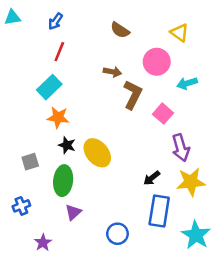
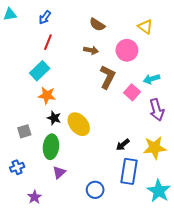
brown arrow: (112, 72) -> (91, 50), moved
cyan arrow: (187, 83) -> (152, 79), moved
purple arrow: (181, 148) -> (157, 110), moved

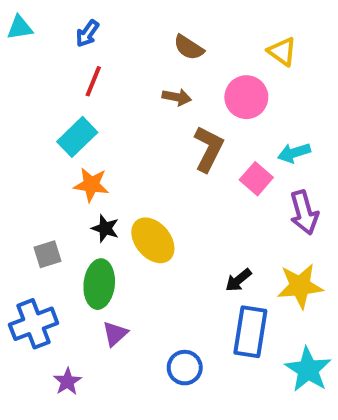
blue cross: (17, 167) -> (34, 324), size x1.6

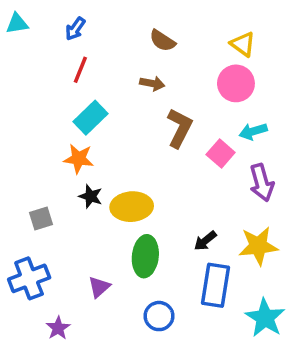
pink circle: (246, 97) -> (236, 83), moved
cyan rectangle: (77, 137) -> (91, 118), moved
yellow ellipse: (153, 240) -> (132, 207), turned -54
green ellipse: (99, 284) -> (145, 256), moved

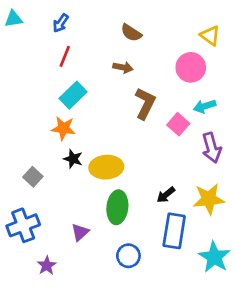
yellow triangle: (243, 44) -> (210, 36), moved
gray square: (41, 219) -> (33, 177), turned -30

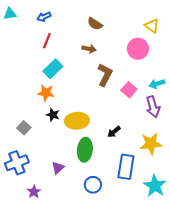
blue arrow: (61, 23) -> (44, 17), turned 32
cyan arrow: (205, 106) -> (157, 84), moved
black arrow: (166, 195) -> (114, 132), moved

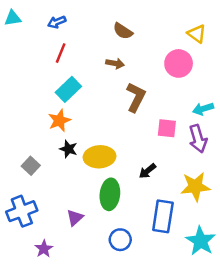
pink square: (129, 90) -> (167, 128), moved, turned -35
orange star: (46, 93) -> (59, 120), turned -30

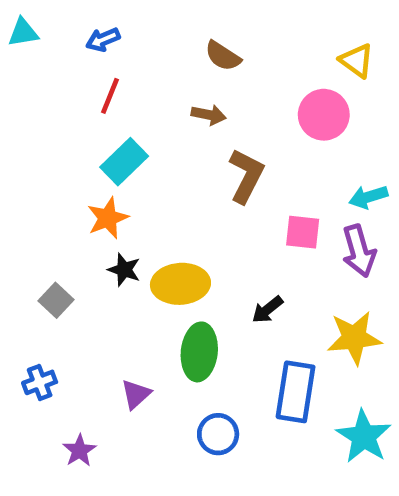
blue cross: (22, 211) -> (40, 382), size x0.6

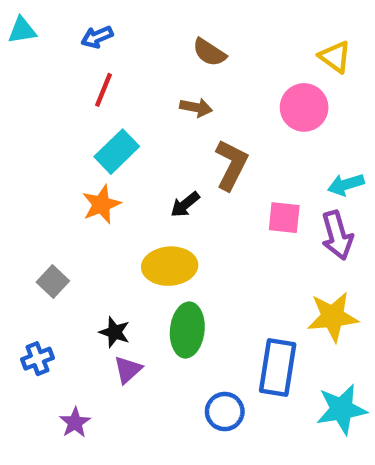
black star: (124, 270) -> (115, 332), moved
black arrow: (267, 310) -> (185, 204), moved
blue circle: (218, 434) -> (225, 412), moved
cyan star: (364, 436) -> (342, 409), turned 30

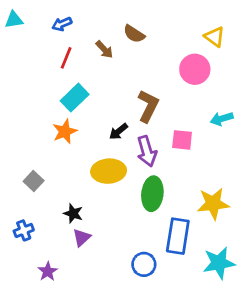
brown arrow: (196, 107) -> (104, 49), moved, turned 36
purple arrow: (337, 235) -> (147, 151), moved
green ellipse: (187, 330) -> (152, 194), moved

